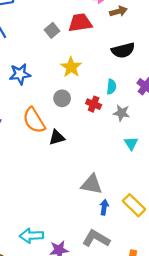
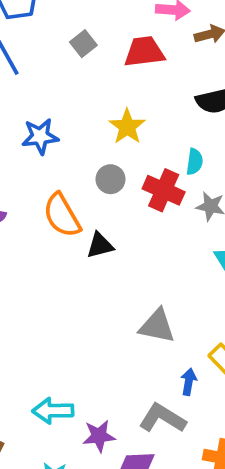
gray square: (52, 30) -> (83, 44), moved
red cross: (94, 104) -> (164, 190), size x1.5
blue arrow: (104, 207) -> (189, 382), moved

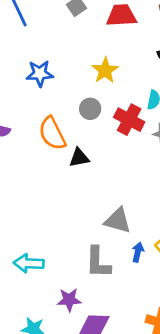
blue arrow: (189, 382) -> (138, 252), moved
cyan arrow: (53, 411) -> (29, 263), moved
gray L-shape: (162, 418) -> (98, 262), moved, turned -124

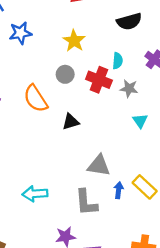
blue star: (40, 73) -> (20, 33), moved
black triangle: (79, 158) -> (71, 122), moved
cyan arrow: (29, 263) -> (35, 194), moved

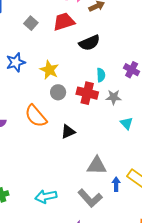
black semicircle: (129, 21) -> (89, 43), moved
yellow star: (74, 41) -> (49, 70), moved
gray L-shape: (86, 202) -> (90, 198), turned -30

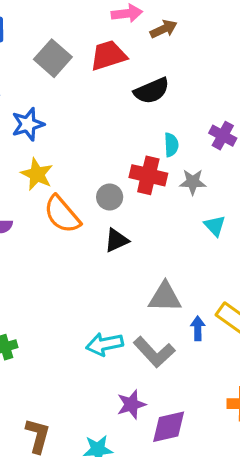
gray square: (31, 23) -> (53, 58), size x1.5
yellow star: (49, 70) -> (37, 174), moved
gray circle: (58, 92) -> (110, 197), moved
cyan arrow: (46, 196) -> (105, 344), moved

